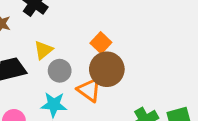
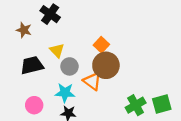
yellow triangle: (43, 50) -> (57, 50), turned -35

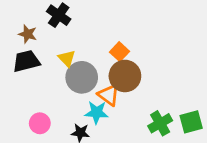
black trapezoid: (32, 65) -> (26, 61), moved
gray circle: (69, 66) -> (82, 77), size x1.5
cyan star: (65, 93) -> (97, 112), moved

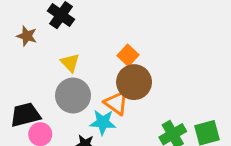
black trapezoid: (26, 61) -> (25, 115), moved
gray circle: (82, 77) -> (73, 95), moved

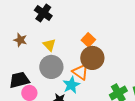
brown star: (27, 36) -> (20, 40), moved
cyan star: (103, 122) -> (71, 85), turned -30

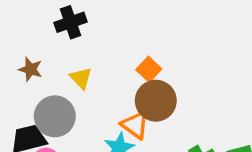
black cross: (43, 13) -> (70, 22), turned 36
gray circle: (51, 67) -> (55, 116), moved

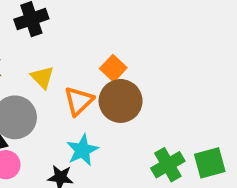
orange triangle: (135, 125) -> (79, 101), moved, turned 40

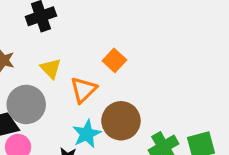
brown circle: (121, 101) -> (121, 121), moved

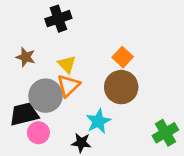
orange triangle: (83, 90) -> (68, 86), moved
brown circle: (121, 121) -> (121, 87), moved

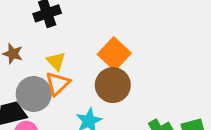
orange square: (123, 57) -> (114, 54), size x1.5

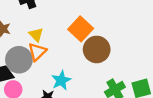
brown circle: (113, 85) -> (97, 49), moved

